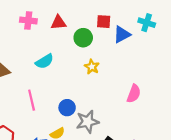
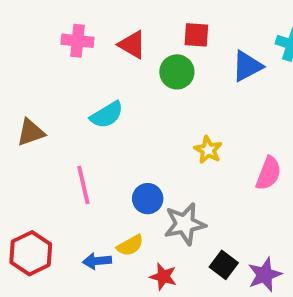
red square: (104, 22) -> (196, 35), moved
red triangle: (58, 23) -> (132, 45), turned 35
yellow star: (92, 67) -> (208, 150), moved

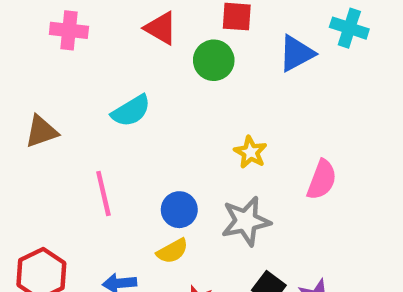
pink cross: (78, 41) -> (69, 30), moved
gray star: (185, 224) -> (246, 221), moved
yellow semicircle: (130, 245) -> (172, 251), moved

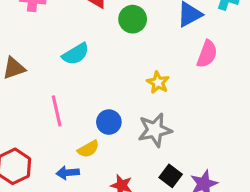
pink semicircle: (322, 180) -> (207, 54), moved
yellow semicircle: (172, 251) -> (88, 149), moved

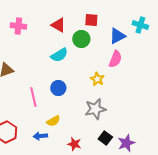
cyan semicircle: (76, 54) -> (59, 55), moved
pink semicircle: (207, 54) -> (115, 59), moved
blue circle: (109, 122) -> (58, 88), moved

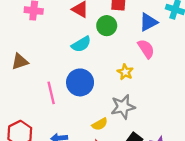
pink semicircle: (115, 59) -> (146, 49), turned -54
blue circle: (58, 88) -> (80, 82), size x1.5
yellow semicircle: (53, 121) -> (100, 124), moved

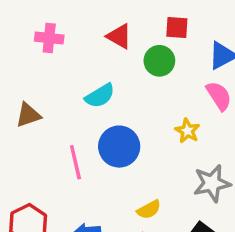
cyan semicircle: (81, 44) -> (100, 96), moved
gray star: (123, 107) -> (212, 183), moved

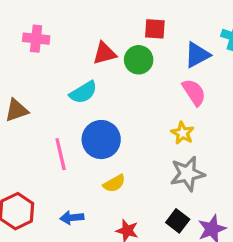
red triangle: (119, 36) -> (104, 53), moved, turned -45
yellow star: (187, 131) -> (183, 133), moved
yellow semicircle: (149, 210) -> (114, 183), moved

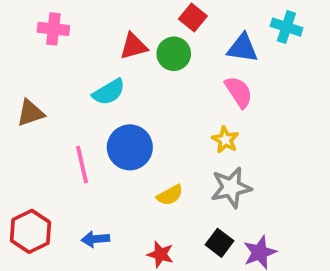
red square: (155, 29) -> (193, 17), turned 35
blue triangle: (197, 55) -> (243, 48), turned 36
yellow semicircle: (114, 183) -> (170, 195), moved

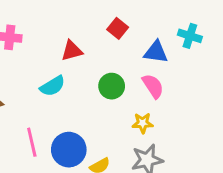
green circle: (174, 54) -> (112, 86), moved
yellow star: (225, 140) -> (143, 123), turned -30
blue circle: (130, 147) -> (69, 150), moved

